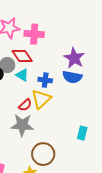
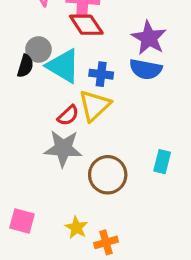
red diamond: (22, 56) -> (86, 25), moved
cyan triangle: (22, 75) -> (63, 66), size x1.6
brown circle: (43, 154) -> (108, 175), moved

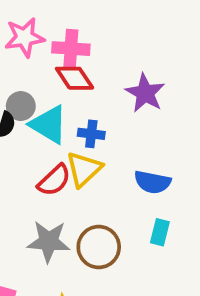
blue semicircle: (146, 69) -> (152, 182), moved
red semicircle: (68, 115) -> (54, 180), size x1.4
gray star: (63, 148) -> (49, 241), moved

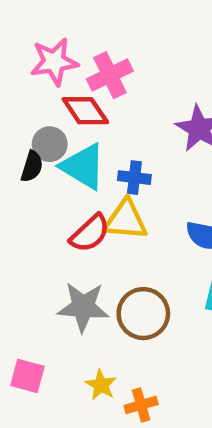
pink cross: (71, 49) -> (110, 75), turned -30
red diamond: (75, 78) -> (85, 111), moved
yellow triangle: (84, 169) -> (125, 220), turned 48

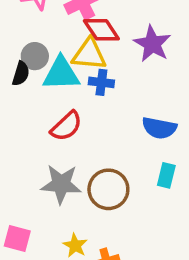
red diamond: (85, 111) -> (101, 30), moved
cyan triangle: (83, 166) -> (61, 74), turned -33
yellow triangle: (125, 220) -> (89, 54), moved

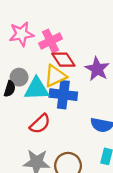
yellow triangle: (89, 54) -> (55, 76), turned -30
blue cross: (101, 82) -> (63, 95), size x1.6

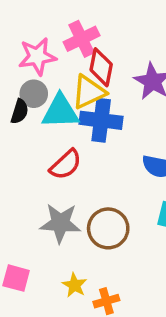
pink star: (21, 34) -> (37, 57), moved
red diamond: (63, 60) -> (101, 67), turned 45

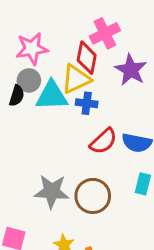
pink cross: (82, 39) -> (105, 33), moved
blue cross: (101, 120) -> (87, 103), size x0.6
red semicircle: (66, 165) -> (103, 141), moved

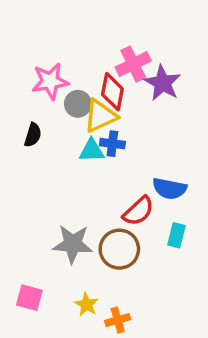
purple star: (131, 70) -> (163, 83), moved
gray circle: (29, 80) -> (78, 104), moved
cyan triangle: (52, 96) -> (92, 151), moved, size x0.7
red semicircle: (103, 141) -> (138, 211), moved

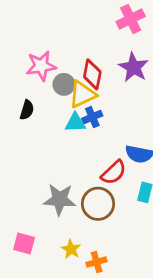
pink cross: (133, 64) -> (131, 19), moved
blue cross: (112, 144) -> (92, 117), turned -30

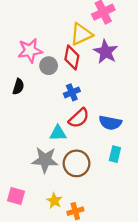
yellow triangle: (82, 94) -> (81, 34), moved
cyan triangle: (75, 123) -> (58, 133), moved
red semicircle: (114, 172) -> (79, 118), moved

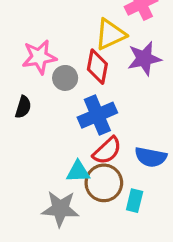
purple star: (106, 52) -> (144, 59), turned 30
blue cross: (72, 92) -> (97, 115), size x1.6
cyan rectangle: (115, 154) -> (135, 201), moved
brown circle: (77, 163) -> (104, 183), moved

